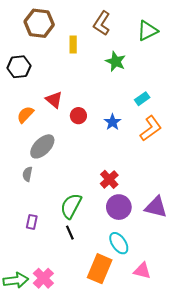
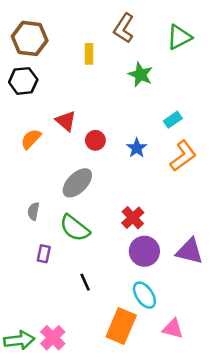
brown hexagon: (39, 23) -> (30, 38), moved
gray ellipse: (42, 146) -> (77, 183), moved
green semicircle: (71, 206) -> (75, 228), moved, turned -80
purple rectangle: (32, 222) -> (44, 254), moved

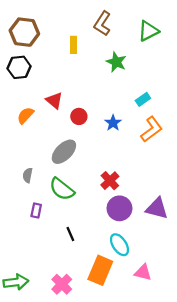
pink cross: (53, 338) -> (62, 284), moved

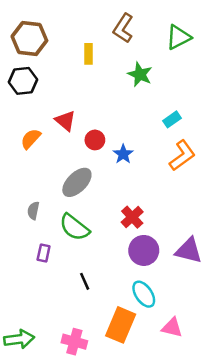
blue star: (113, 123) -> (123, 154), moved
pink cross: (62, 284) -> (74, 342), turned -30

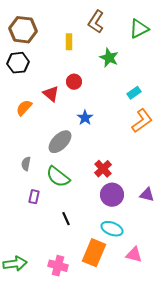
red circle: (95, 140) -> (74, 82), moved
blue star: (123, 154) -> (85, 118), moved
purple triangle: (189, 250) -> (147, 195), size x0.7
cyan ellipse: (144, 294) -> (112, 229), turned -35

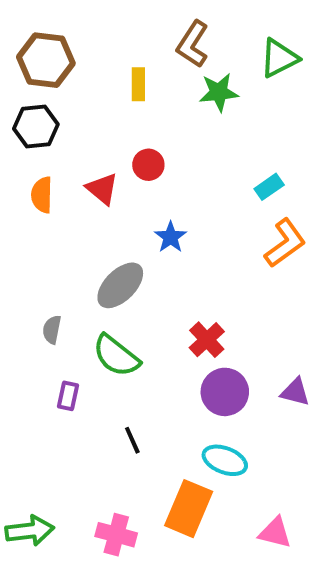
green star: (109, 58) -> (219, 92), moved, turned -30
orange semicircle: (24, 108) -> (42, 195), moved, turned -42
pink triangle: (134, 255) -> (275, 533), moved

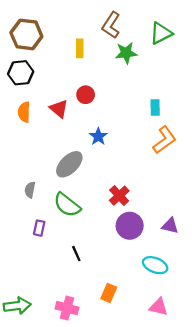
cyan rectangle: (269, 187) -> (155, 107), turned -56
cyan ellipse: (225, 460) -> (155, 265), moved
orange rectangle: (189, 509) -> (109, 293), size x0.6

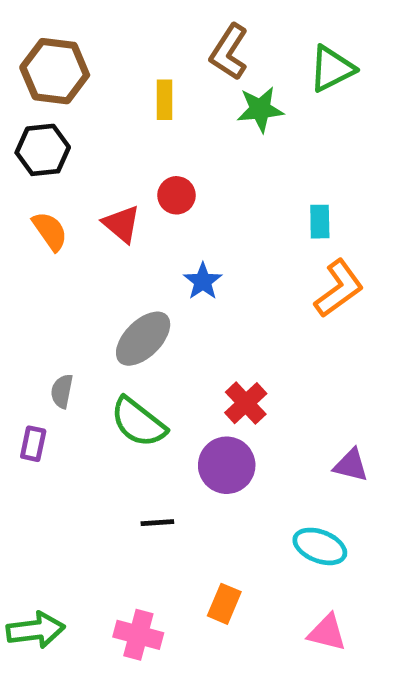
orange semicircle: (24, 112) -> (50, 231), turned 144
purple circle: (130, 226) -> (227, 465), moved
purple rectangle: (39, 228) -> (33, 444), moved
black line: (76, 254) -> (157, 523), turned -70

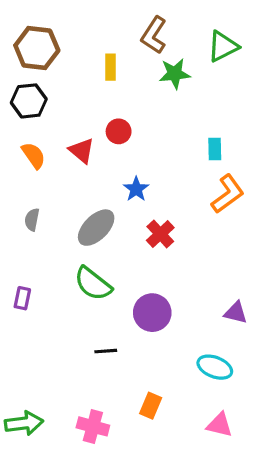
gray semicircle: (62, 391) -> (32, 220), moved
red cross: (246, 403) -> (160, 234), moved

